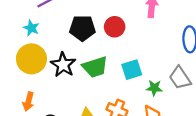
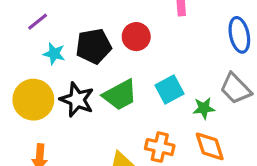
cyan star: (31, 28) -> (54, 54), moved

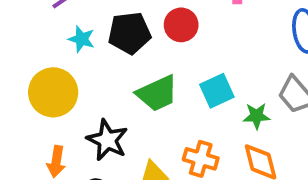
black star: (77, 100) -> (107, 140), moved

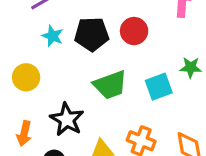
yellow circle: (53, 92) -> (26, 77), size x0.7
green star: (257, 116) -> (191, 67), moved

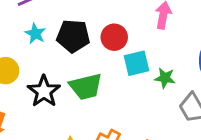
cyan square: (159, 87) -> (136, 63), moved
black star: (67, 119) -> (44, 91), moved

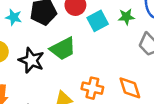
green star: (165, 78) -> (126, 17), moved

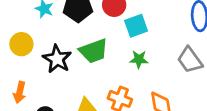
green star: (126, 17) -> (139, 59), moved

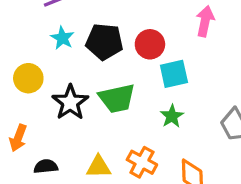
green star: (139, 59) -> (172, 116), turned 30

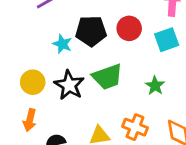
cyan star: (62, 38) -> (62, 44), moved
cyan square: (174, 74) -> (167, 40), moved
yellow circle: (28, 78) -> (33, 82), moved

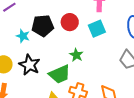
green trapezoid: (108, 77) -> (60, 74), moved
green star: (155, 86) -> (76, 55), moved

